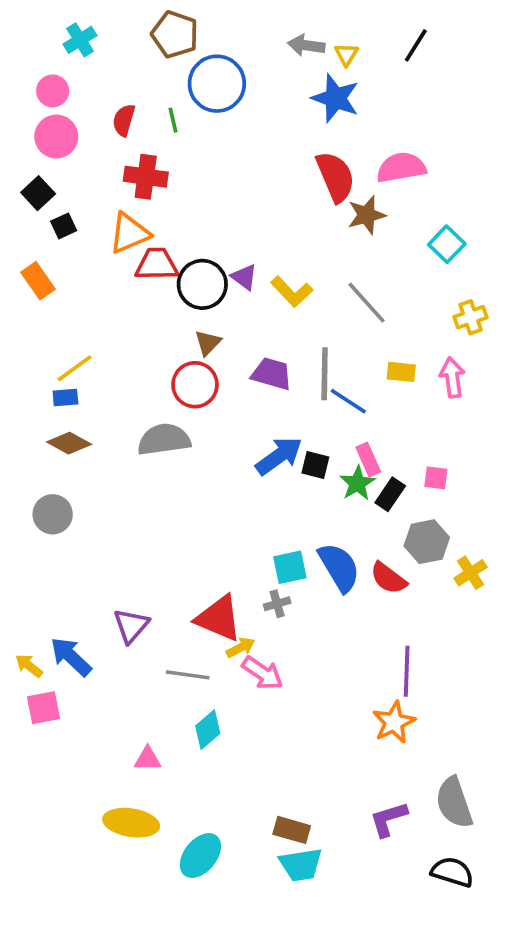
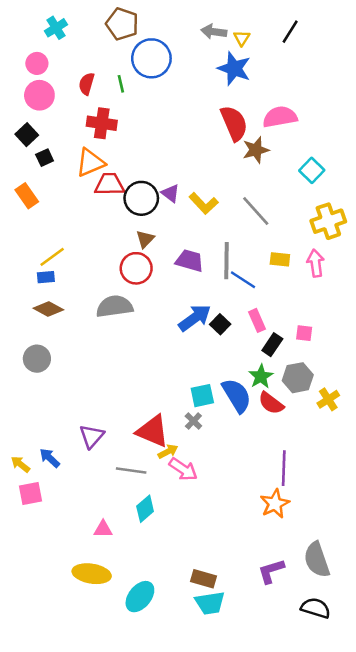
yellow cross: (471, 317) -> (328, 221), size x1.5
black square: (315, 465) -> (220, 324), turned 30
green star: (357, 483) -> (261, 376), moved
gray cross: (277, 604) -> (193, 421), turned -30
blue arrow: (71, 657) -> (50, 458), size x0.7

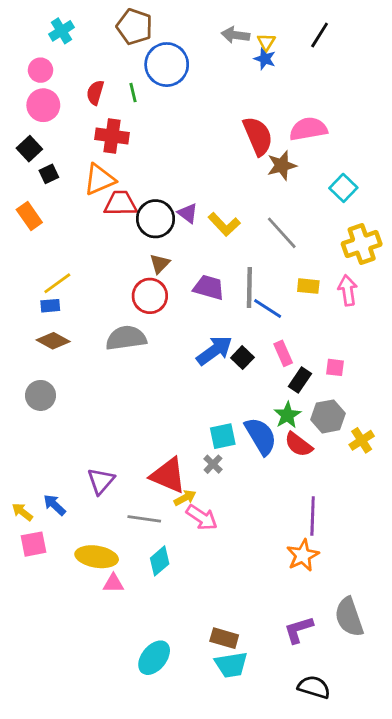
blue star: (234, 69) -> (265, 59), moved, size x0.6
yellow ellipse: (92, 574) -> (97, 557), moved
black semicircle: (316, 608) -> (314, 687), moved

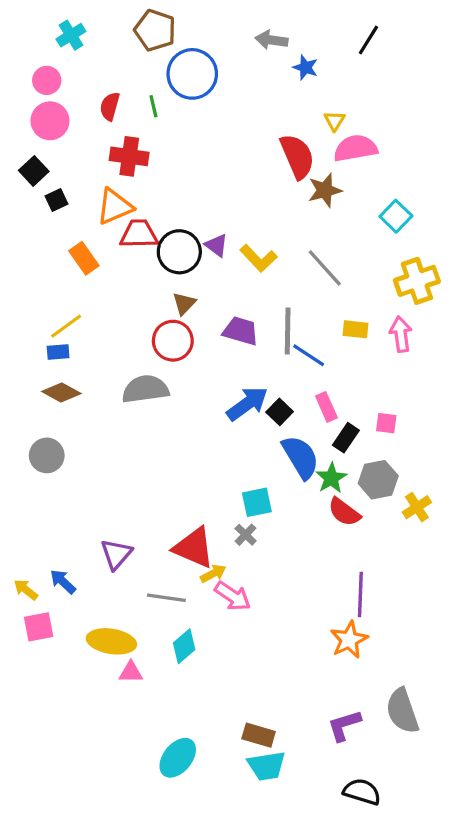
yellow triangle: (266, 42) -> (334, 121), moved
orange rectangle: (29, 216) -> (84, 258), moved
blue semicircle: (261, 436) -> (301, 457), moved

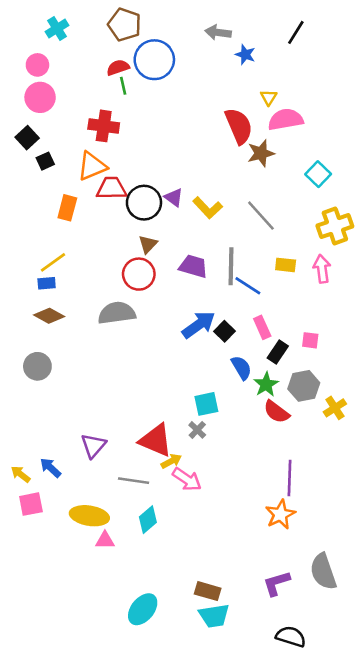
red semicircle: (110, 106) -> (118, 68), moved, turned 55
orange rectangle: (84, 258) -> (67, 208), turned 50
blue semicircle: (301, 457) -> (241, 368), size x0.7

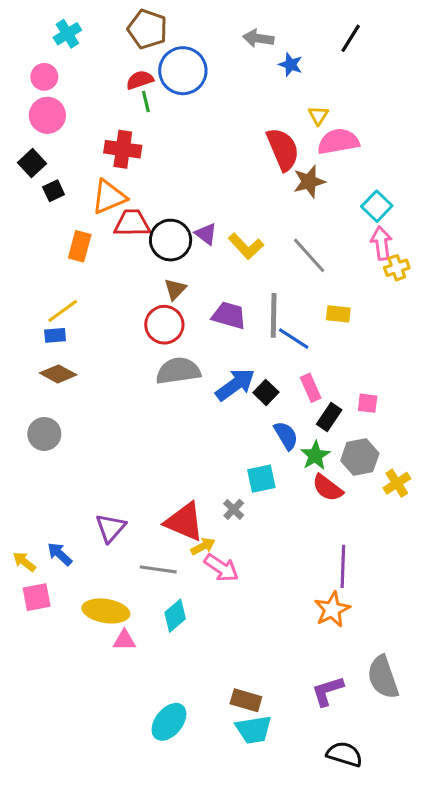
yellow cross: (335, 226) -> (397, 268), size x0.6
pink arrow: (322, 269) -> (381, 243), moved
gray semicircle: (117, 313) -> (178, 371), moved
cyan square: (206, 404) -> (261, 479), moved

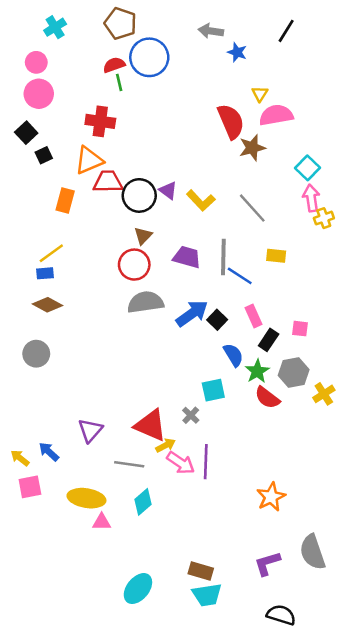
purple line: (343, 566) -> (206, 462), moved

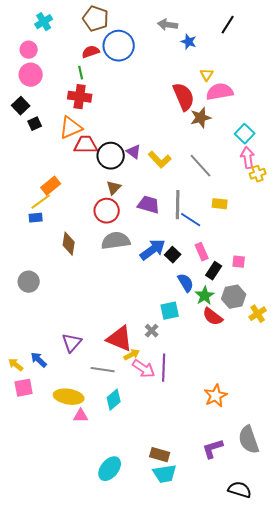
green line: (119, 82) -> (81, 73), moved
orange rectangle: (65, 200) -> (51, 186), moved, turned 36
brown diamond: (48, 305) -> (69, 244), moved, turned 70
black semicircle: (281, 615) -> (240, 490), moved

